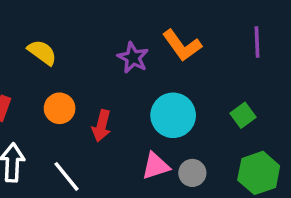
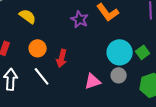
cyan circle: (173, 115) -> (120, 52), moved
gray circle: (192, 173) -> (119, 75), moved
white line: (67, 176) -> (42, 76), moved

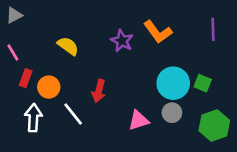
yellow semicircle: (28, 16) -> (68, 46), moved
orange circle: (38, 48) -> (49, 87), moved
green square: (143, 52) -> (203, 83), turned -32

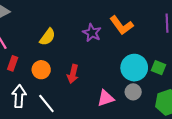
yellow semicircle: (68, 46) -> (48, 37), turned 90
orange circle: (49, 87) -> (41, 70), moved
white line: (73, 114) -> (46, 104), moved

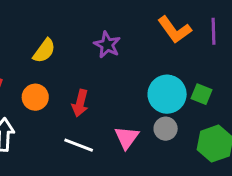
orange L-shape: (122, 25) -> (175, 30), moved
pink triangle: (106, 98) -> (127, 138), turned -36
white line: (46, 104) -> (79, 145), moved, turned -30

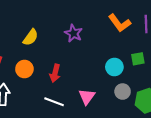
cyan circle: (167, 94) -> (114, 67), size x0.7
green square: (202, 94) -> (138, 59), moved, turned -32
gray circle: (166, 129) -> (123, 92), moved

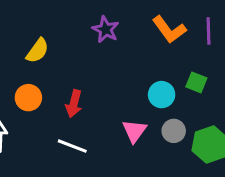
purple star: (74, 33) -> (106, 30), moved
green square: (138, 59) -> (196, 82), turned 32
pink triangle: (87, 97) -> (134, 131), moved

